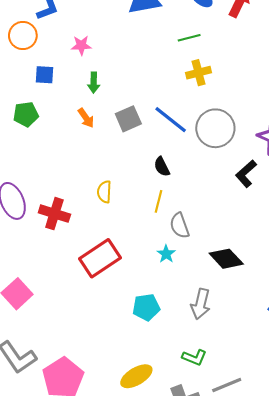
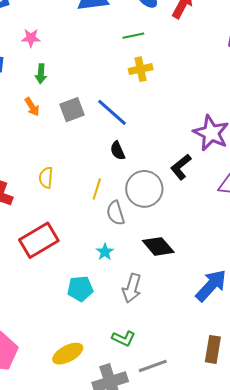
gray circle: (215, 128) -> (144, 189), moved
black semicircle: (162, 167) -> (118, 151), moved
cyan star: (166, 254) -> (105, 252), moved

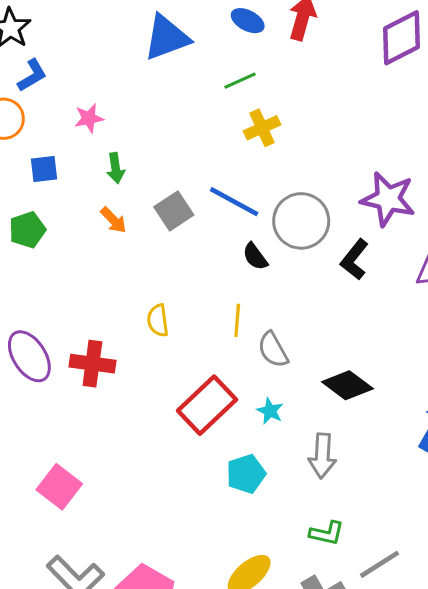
gray circle: (144, 189) -> (301, 221), moved
red rectangle: (39, 240) -> (207, 405), moved

